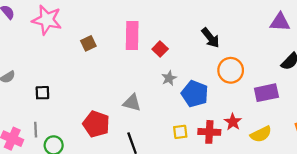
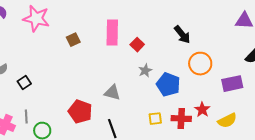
black square: (42, 93) -> (24, 83), moved, turned -32

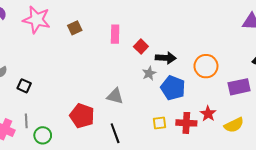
pink rectangle: (112, 33) -> (115, 34), size x0.7
black arrow: (182, 35) -> (166, 58), moved, turned -48
brown square: (73, 40) -> (75, 28), moved
black square: (24, 83) -> (24, 86), turned -32

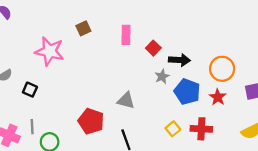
pink star: (37, 20) -> (50, 51), moved
red star: (208, 114) -> (218, 97), moved
yellow square: (159, 123) -> (173, 129), turned -32

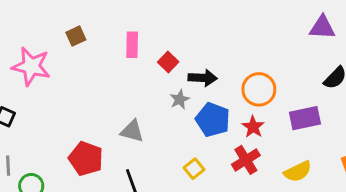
red cross: (201, 129) -> (246, 160), moved, turned -35

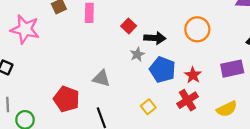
pink rectangle: (132, 45) -> (89, 13), moved
orange circle: (259, 89) -> (197, 29), moved

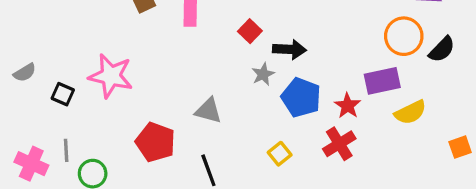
pink star: (25, 29) -> (111, 76), moved
orange circle: (197, 29) -> (404, 36), moved
purple rectangle: (232, 69) -> (382, 81), moved
yellow semicircle: (227, 109) -> (410, 112), moved

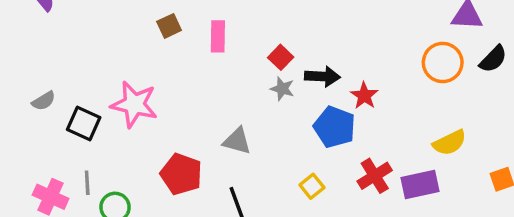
black semicircle: (442, 49) -> (493, 59), moved
gray star: (263, 74) -> (282, 89), moved, turned -30
purple rectangle: (382, 81) -> (420, 184), moved
black square: (63, 94) -> (84, 124), size x1.4
red star: (347, 106) -> (364, 96), moved

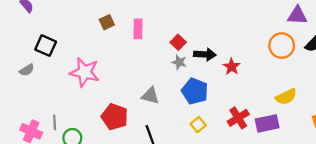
black square: (84, 124) -> (46, 46), moved
blue pentagon: (335, 127) -> (195, 91), moved

